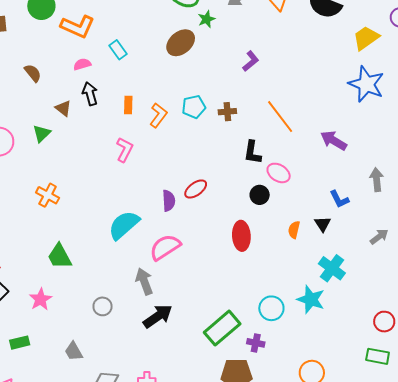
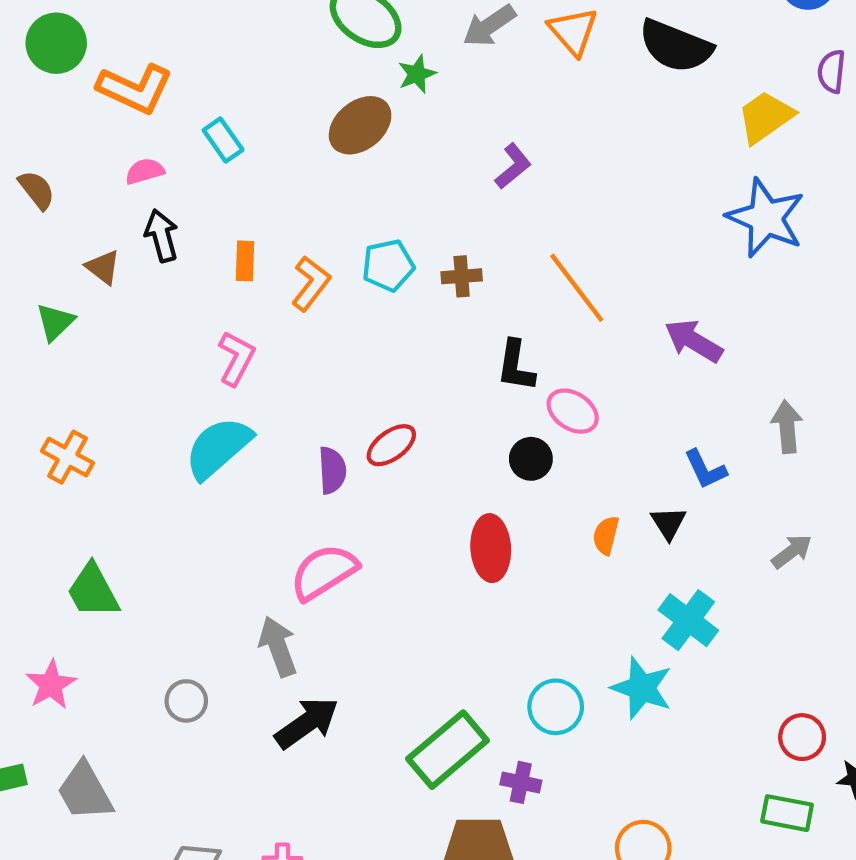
cyan semicircle: (124, 225) -> (218, 448), moved
gray trapezoid: (74, 351) -> (85, 791), moved, size x1.4

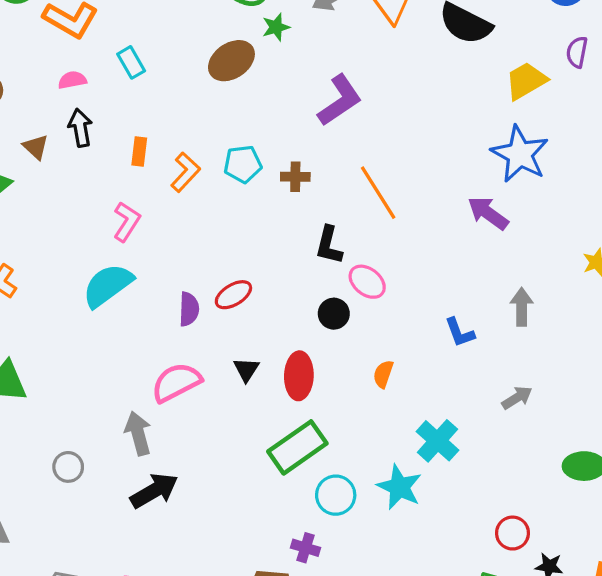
purple L-shape: (513, 166) -> (340, 100), size x1.6
purple arrow: (694, 341) -> (488, 213), moved
black triangle: (668, 523) -> (246, 370), moved
green rectangle: (448, 750) -> (297, 447), moved

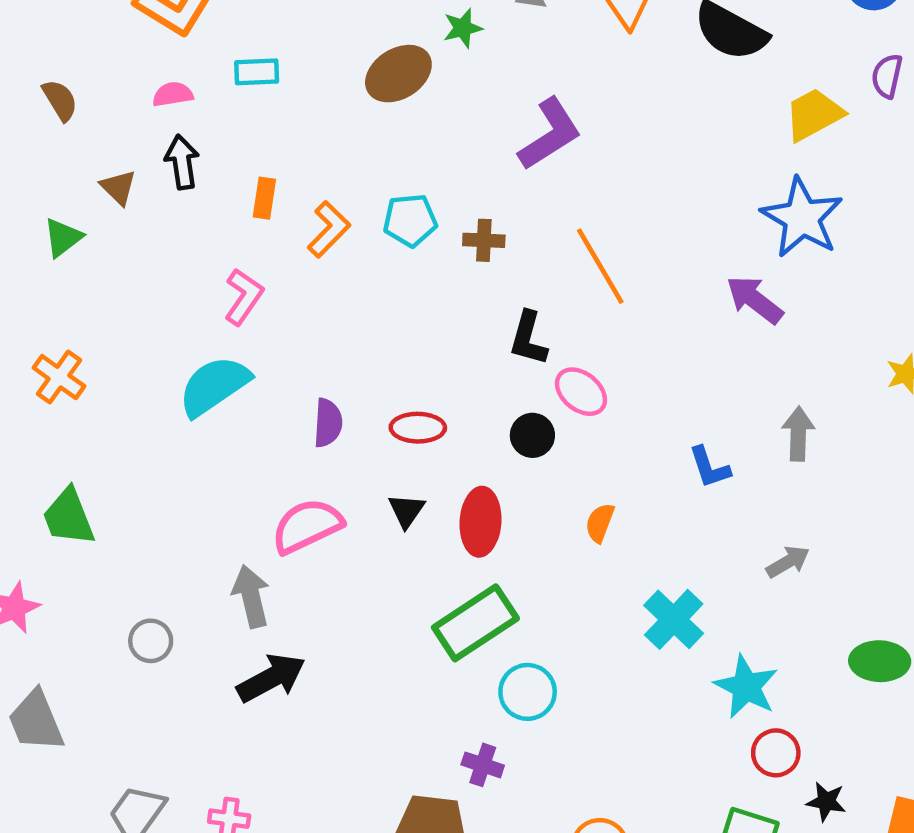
cyan rectangle: (131, 62) -> (257, 72), turned -64
red ellipse: (233, 295) -> (418, 428), moved, turned 30
cyan star: (399, 487) -> (746, 687), moved

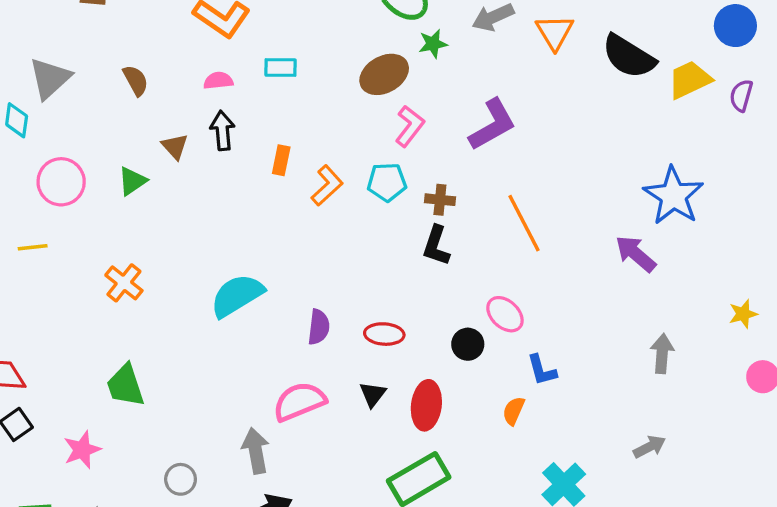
yellow trapezoid: (814, 114) -> (690, 80), moved
pink L-shape: (244, 297) -> (410, 126), moved
black L-shape: (528, 338) -> (436, 246), moved
blue L-shape: (709, 467) -> (542, 370), moved

